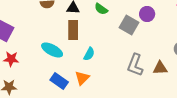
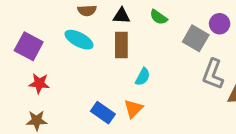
cyan ellipse: (52, 50) -> (79, 40), moved
gray L-shape: (135, 65) -> (213, 74), moved

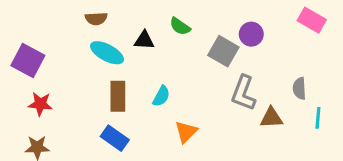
black triangle: (121, 16) -> (144, 40), moved
cyan ellipse: (79, 40) -> (107, 53), moved
brown rectangle: (121, 45) -> (118, 96), moved
orange triangle: (133, 109) -> (186, 132), moved

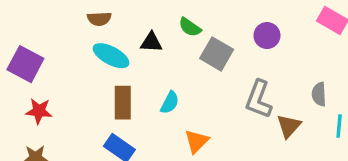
gray square: (223, 51) -> (217, 54), moved
brown triangle: (271, 118) -> (289, 126), turned -45

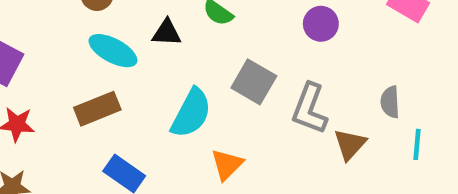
gray square: (217, 54) -> (254, 82), moved
brown rectangle: (123, 103) -> (97, 109), moved, turned 68
cyan semicircle: (170, 103) -> (191, 113), size x1.6

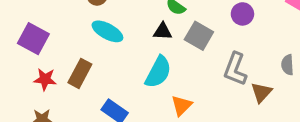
black triangle: (167, 33) -> (163, 31), moved
gray square: (254, 82) -> (199, 36), moved
brown rectangle: (97, 109) -> (80, 73), moved, turned -40

